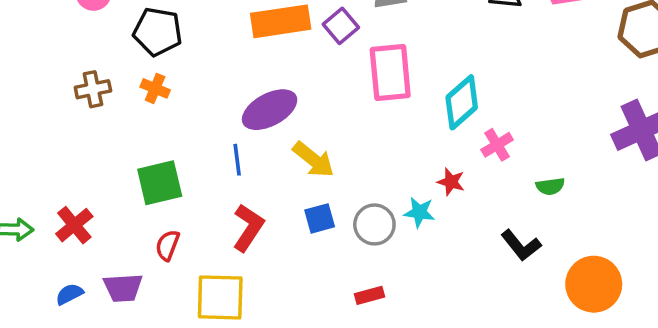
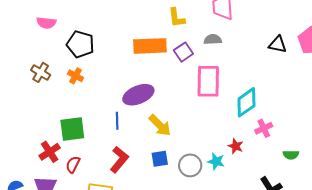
brown cross: (93, 89) -> (41, 72), turned 36
red cross: (74, 225) -> (50, 152), moved

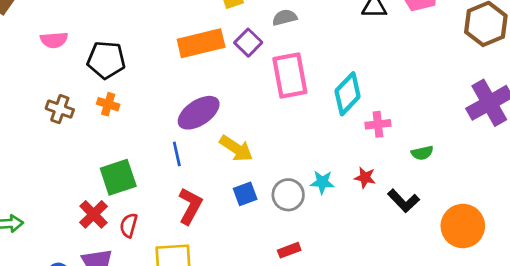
pink cross: (264, 128) -> (378, 124), turned 30
red star: (236, 146) -> (365, 178), moved

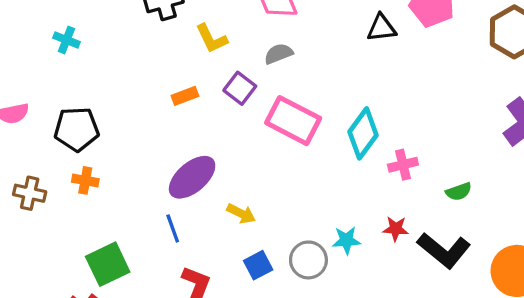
orange rectangle: (201, 43) -> (185, 96), size x0.5
pink rectangle: (290, 75) -> (293, 121), turned -45
yellow arrow: (236, 149) -> (241, 214), size x0.7
black L-shape: (403, 201) -> (444, 250), size x1.4

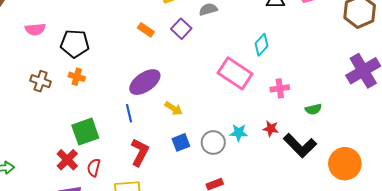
orange rectangle: (185, 96) -> (146, 30), turned 49
pink rectangle: (293, 121) -> (235, 73), moved
cyan diamond: (363, 133) -> (261, 45), moved, size x0.7

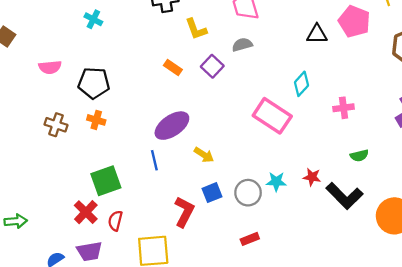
pink cross: (280, 88) -> (344, 108), moved
red L-shape: (140, 152) -> (184, 212), moved

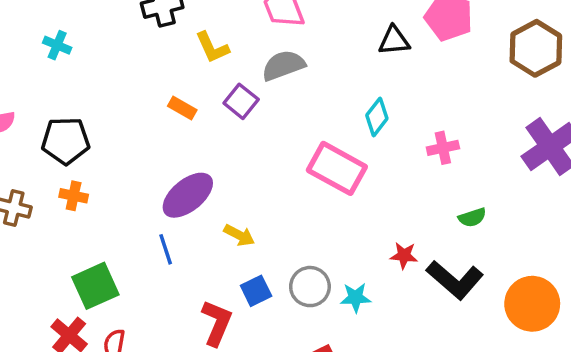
gray semicircle: (242, 45) -> (283, 65), size x1.4
cyan star: (276, 182) -> (356, 298), moved

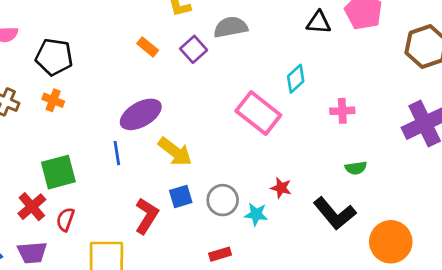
yellow arrow: (239, 235) -> (175, 152), size x1.5
red star: (404, 255) -> (281, 188), moved

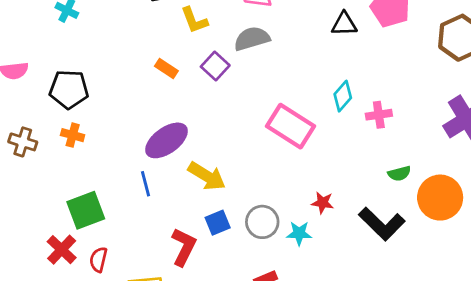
cyan diamond: (296, 79) -> (343, 96), moved
orange circle: (391, 242) -> (440, 198), moved

